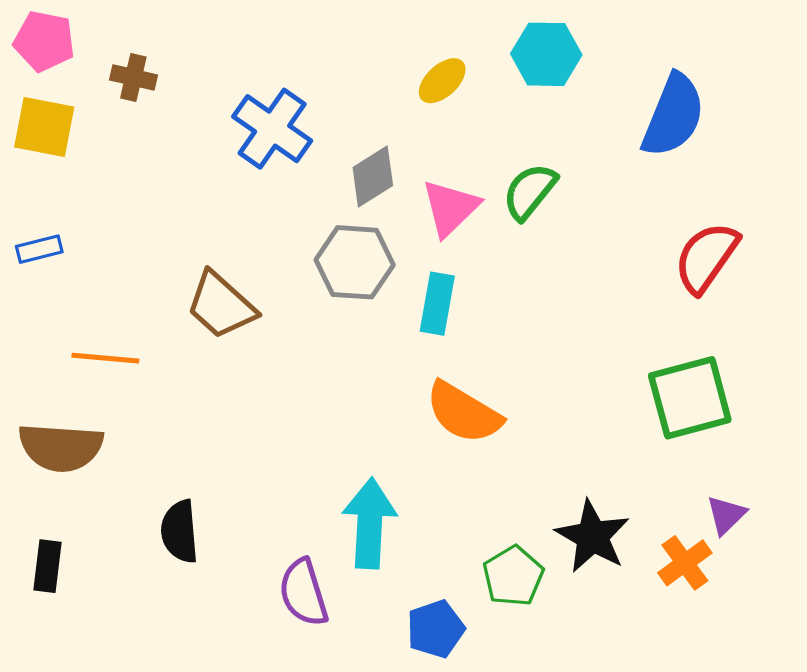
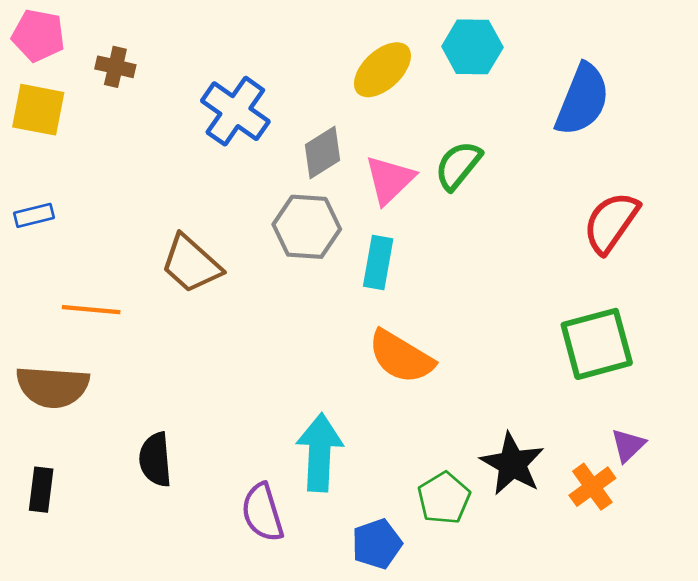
yellow ellipse: (442, 81) -> (382, 70), size x1.4

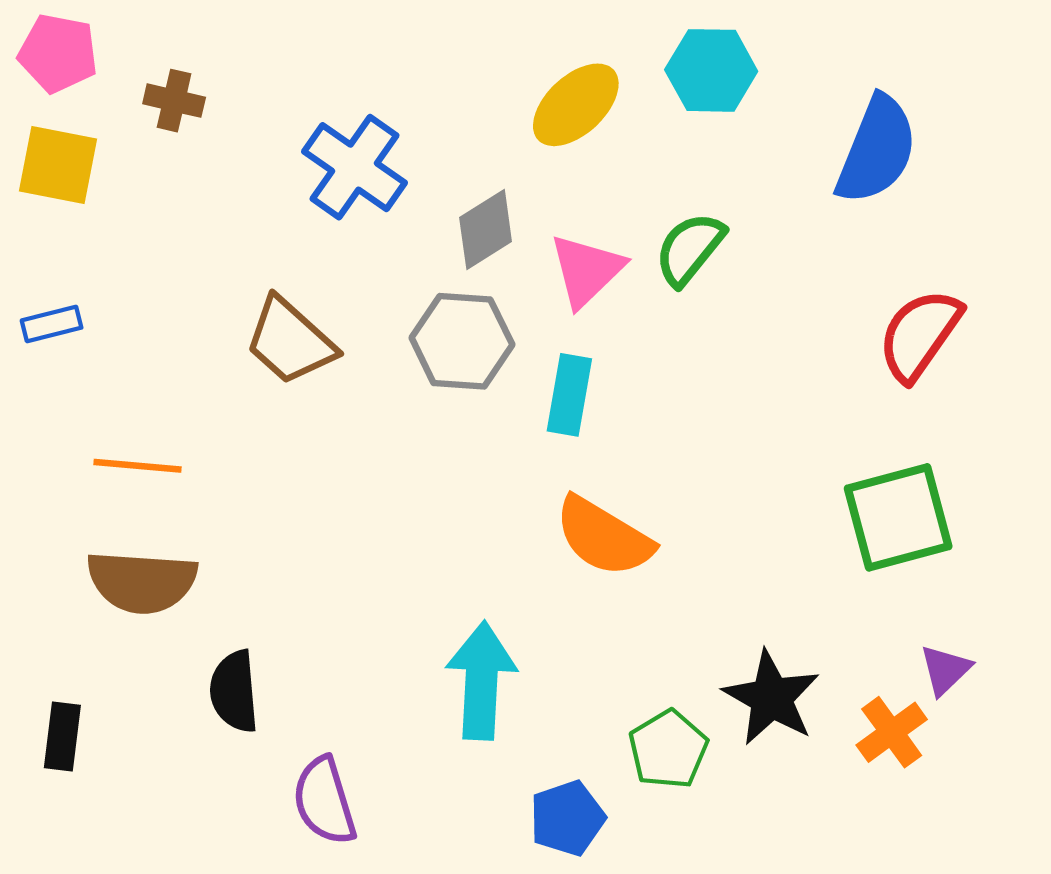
brown trapezoid: (191, 264) -> (290, 341), moved
brown semicircle: (53, 387) -> (142, 582), moved
purple semicircle: (262, 512) -> (324, 801), moved

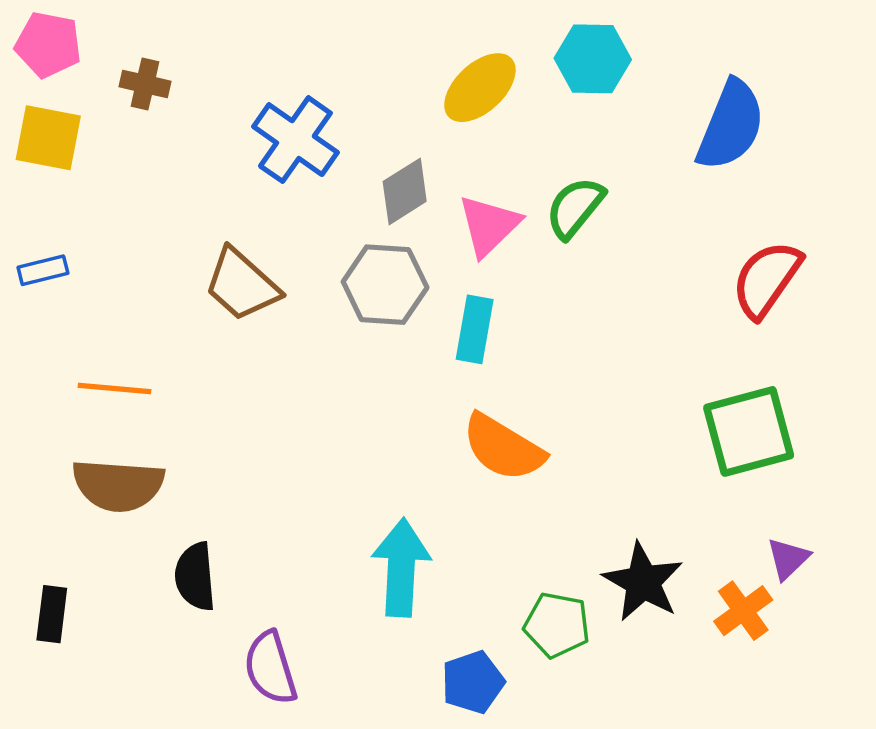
green pentagon: (668, 749) -> (557, 625), turned -30

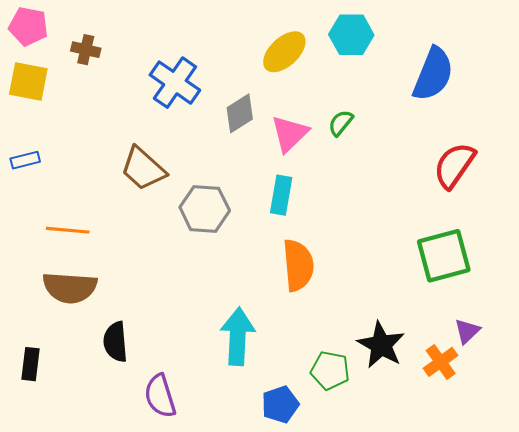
green semicircle: (575, 208) -> (341, 123), size x0.7
gray hexagon: (385, 285) -> (205, 209), moved
orange semicircle: (503, 448) -> (298, 265), turned -126

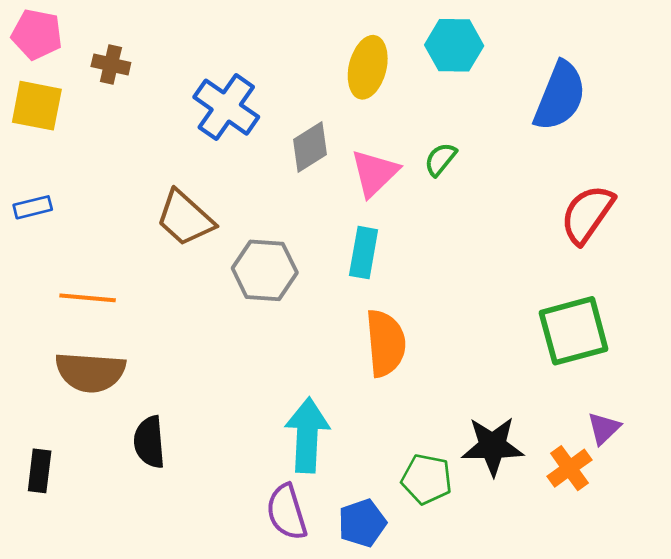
yellow ellipse: (284, 52) -> (368, 67), turned -33
black star: (381, 345) -> (493, 446), turned -30
purple semicircle: (160, 396) -> (287, 512), moved

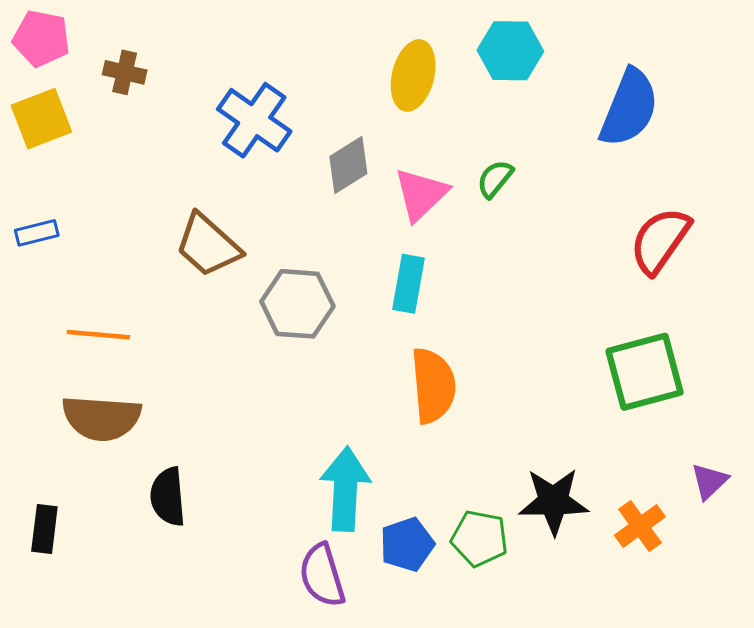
yellow square: (37, 106) -> (41, 119), turned -32
purple triangle: (604, 428) -> (709, 481), moved
blue pentagon: (362, 523) -> (407, 544), moved

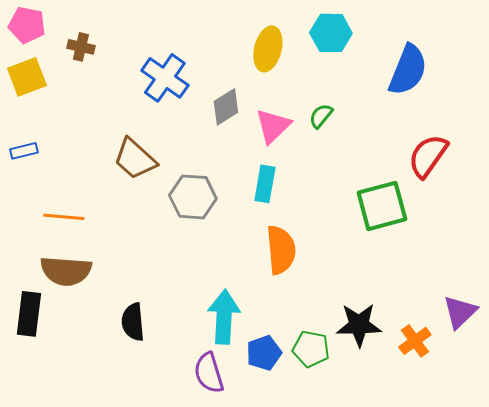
green square: (645, 372) -> (382, 206), moved
purple triangle: (709, 481) -> (460, 312), size x1.4
black semicircle: (168, 497) -> (133, 322), moved
black rectangle: (44, 529) -> (29, 314), moved, size x1.4

